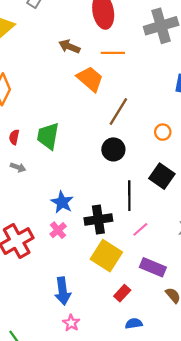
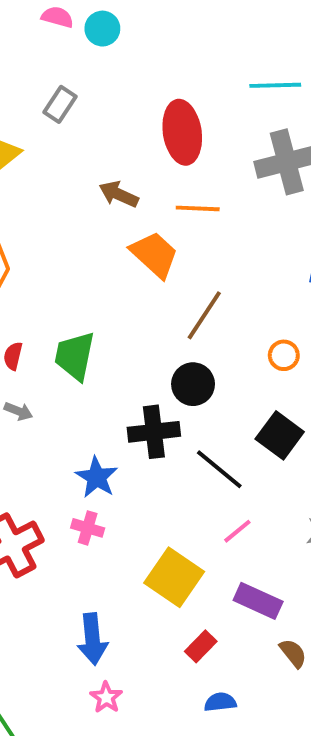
black line: (129, 196) -> (219, 469), turned -52
black cross: (98, 219) -> (154, 432), moved
pink cross: (58, 230) -> (88, 528), turned -35

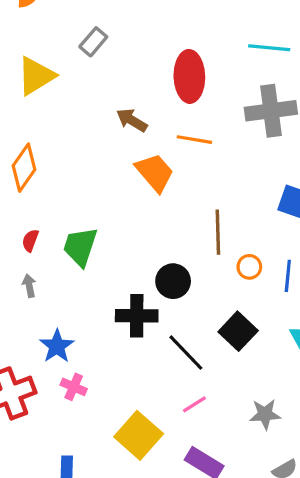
brown line: (204, 315) -> (218, 232), moved, turned -42
gray arrow: (18, 411) -> (29, 286), turned -130
blue star: (97, 477) -> (57, 346), moved

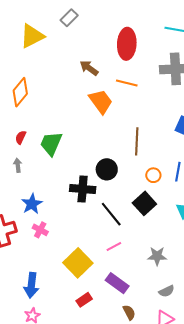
orange circle: (249, 267) -> (153, 175), moved

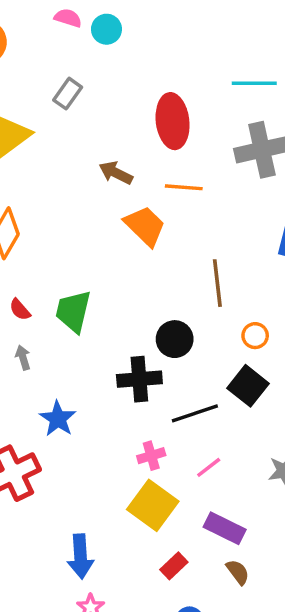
red semicircle: (21, 137) -> (20, 310), turned -56
black line: (111, 214) -> (195, 413), turned -60
pink cross: (40, 230) -> (151, 456), moved, turned -35
brown semicircle: (129, 312) -> (238, 572), moved

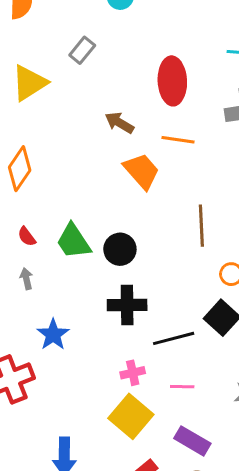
green trapezoid: (73, 311) -> (73, 241), turned -51
black circle: (175, 339) -> (120, 249), moved
pink line: (209, 467) -> (182, 387), turned 35

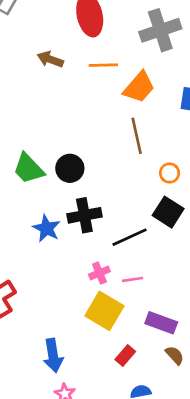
orange trapezoid: (142, 171) -> (139, 87), moved, turned 92
blue star: (53, 335) -> (47, 228), moved
pink line: (182, 387) -> (133, 279), moved

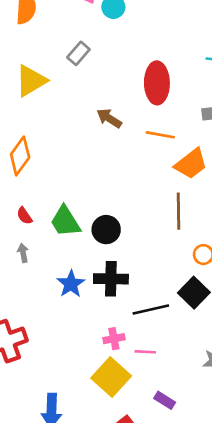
purple rectangle: (161, 323) -> (165, 400), size x0.7

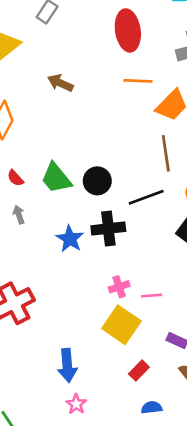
brown arrow: (109, 118) -> (60, 83), moved
black line: (151, 310) -> (146, 197), moved

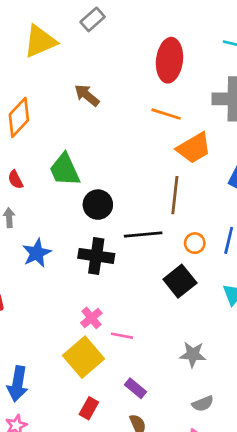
green trapezoid: (56, 178) -> (65, 170), moved
blue star: (70, 239) -> (37, 253), moved
pink cross: (119, 287) -> (91, 318), turned -36
red rectangle: (139, 370) -> (89, 408), turned -30

